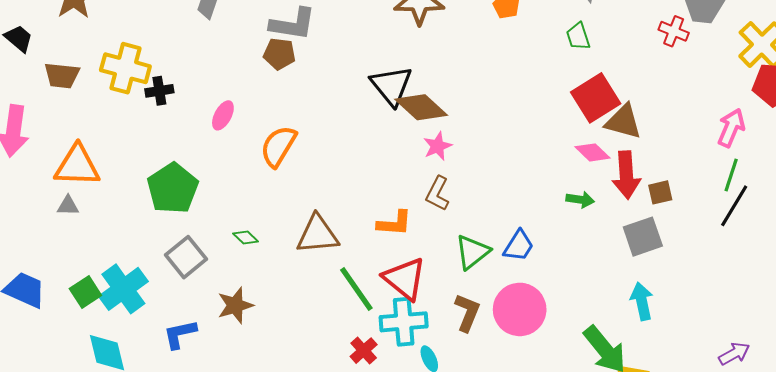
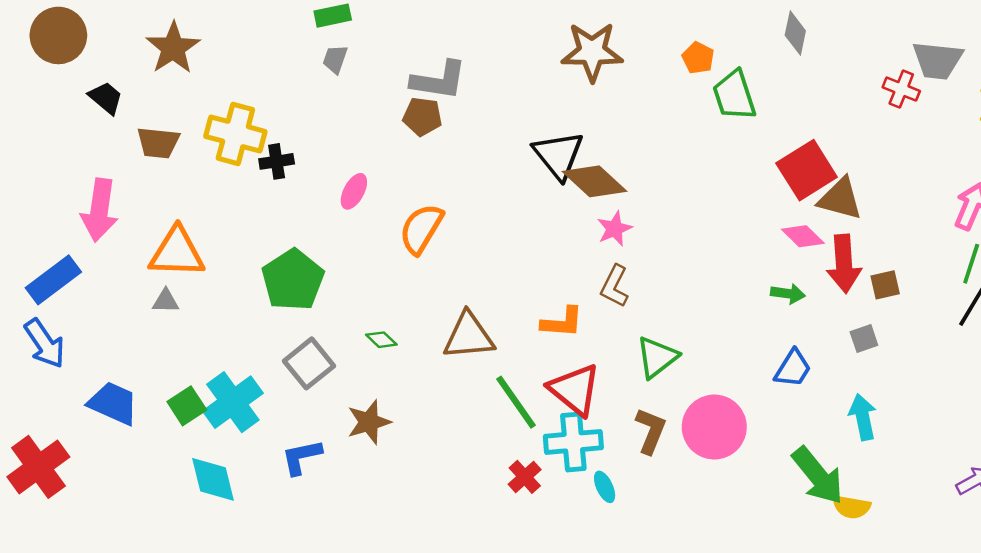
green trapezoid: (578, 36) -> (734, 95), moved, size x1.5
gray square: (643, 237) -> (864, 338), size x0.6
blue trapezoid: (519, 246) -> (793, 368), moved

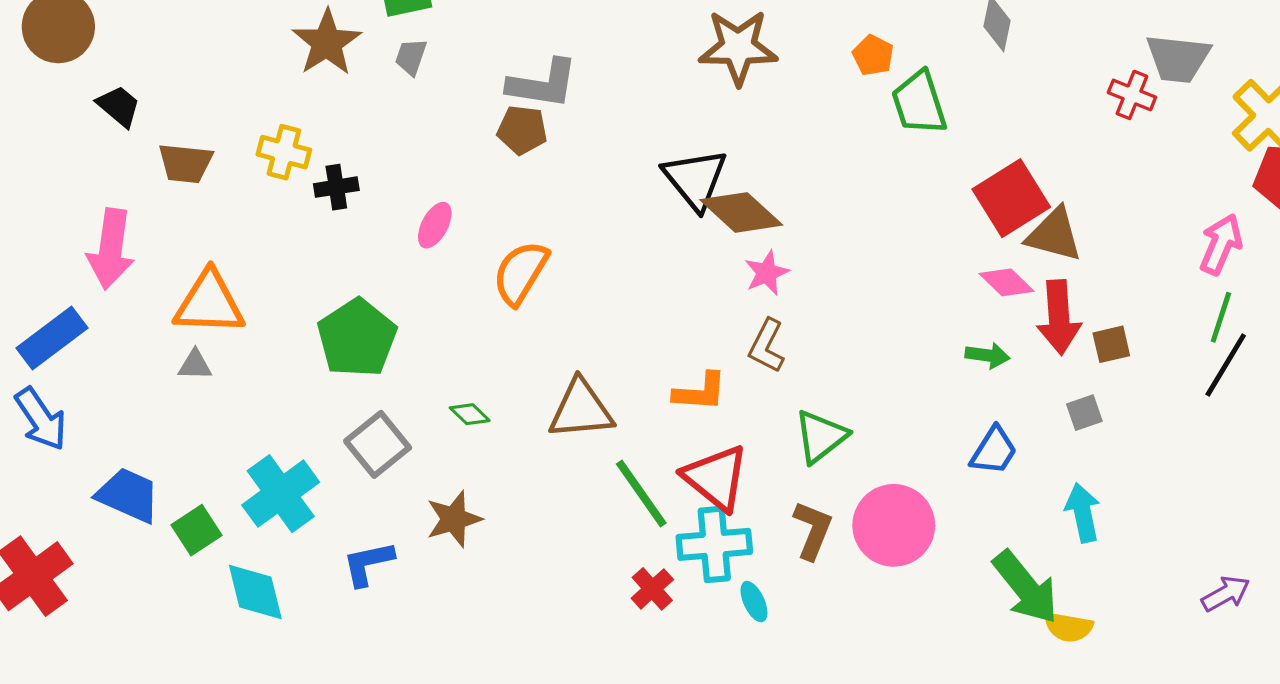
brown star: (173, 48) -> (327, 43), moved
yellow cross: (235, 134) -> (284, 152), size x0.7
green square: (187, 406) -> (197, 530), moved

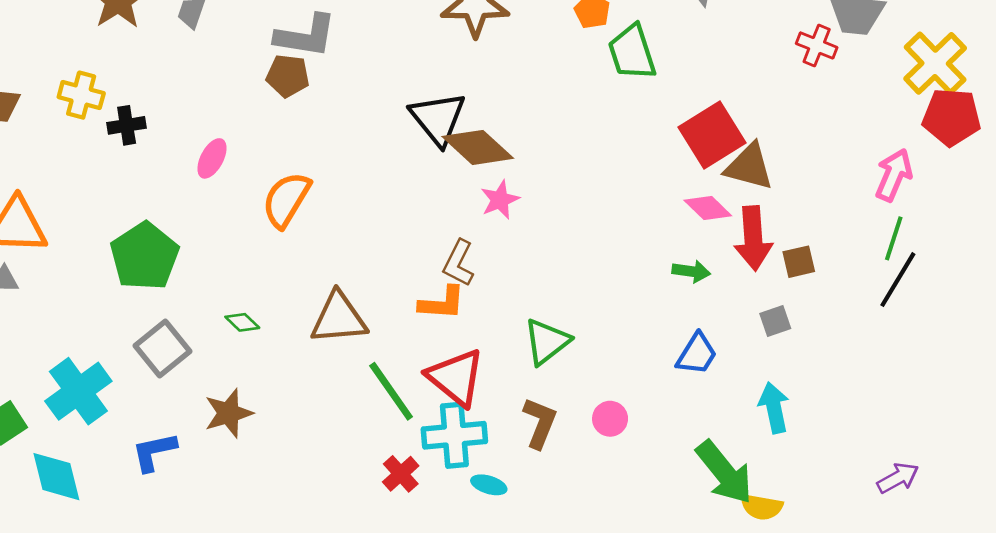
brown L-shape: (767, 346) -> (459, 263), moved
pink circle: (894, 525) -> (610, 419), size x0.5
cyan ellipse: (754, 602) -> (489, 485), turned -48

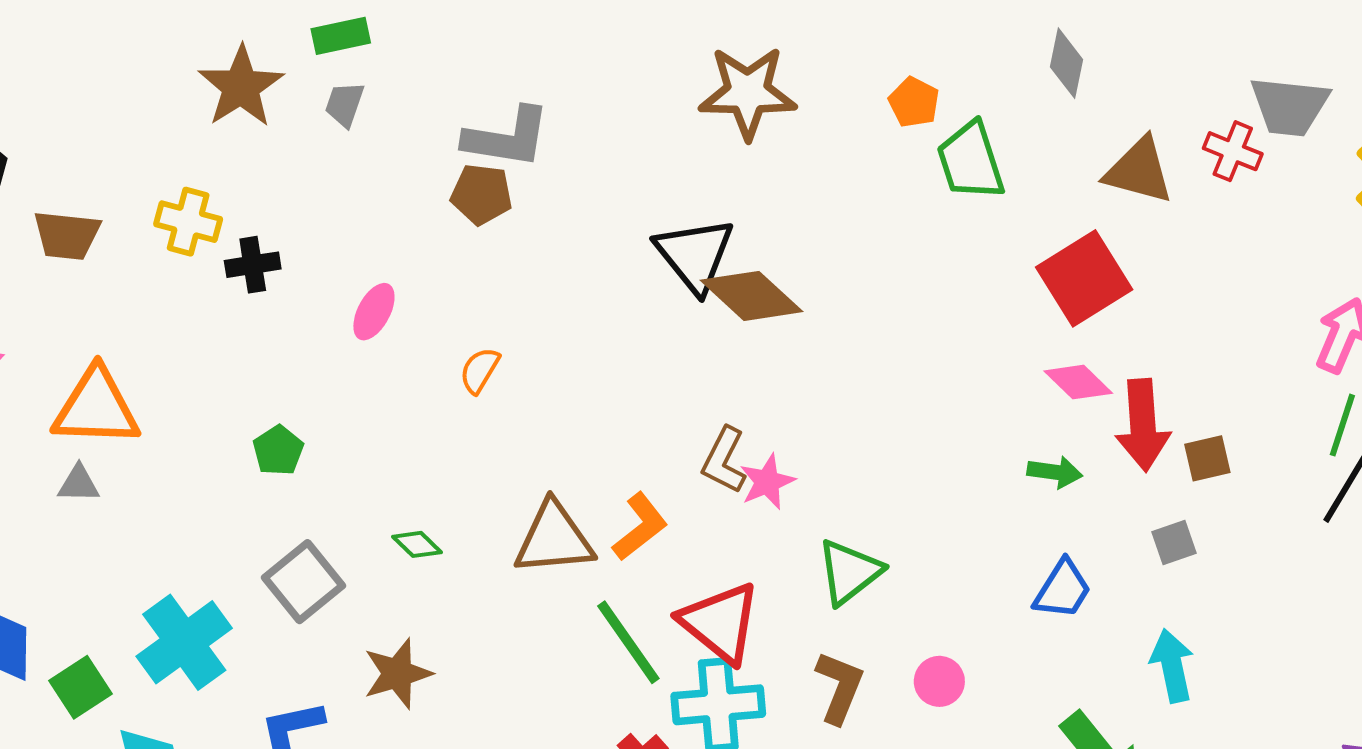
brown triangle: (749, 167) -> (1139, 171), moved
orange semicircle: (286, 200) -> (480, 370), size x0.6
pink star: (500, 200) -> (767, 482), moved
green pentagon: (145, 256) -> (278, 451), size x0.5
orange L-shape: (442, 303) -> (640, 527), moved, turned -42

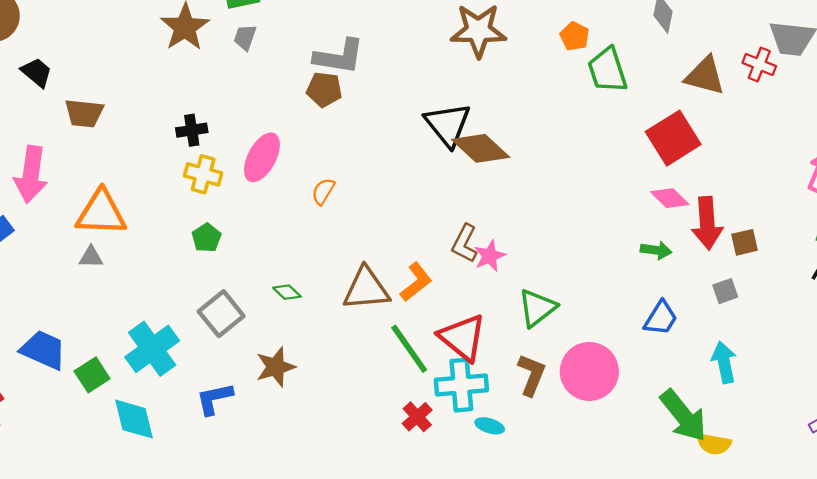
yellow cross: (188, 222) -> (203, 174), moved
pink ellipse: (374, 312) -> (262, 157), size x1.5
pink circle: (939, 681) -> (589, 371), size x2.0

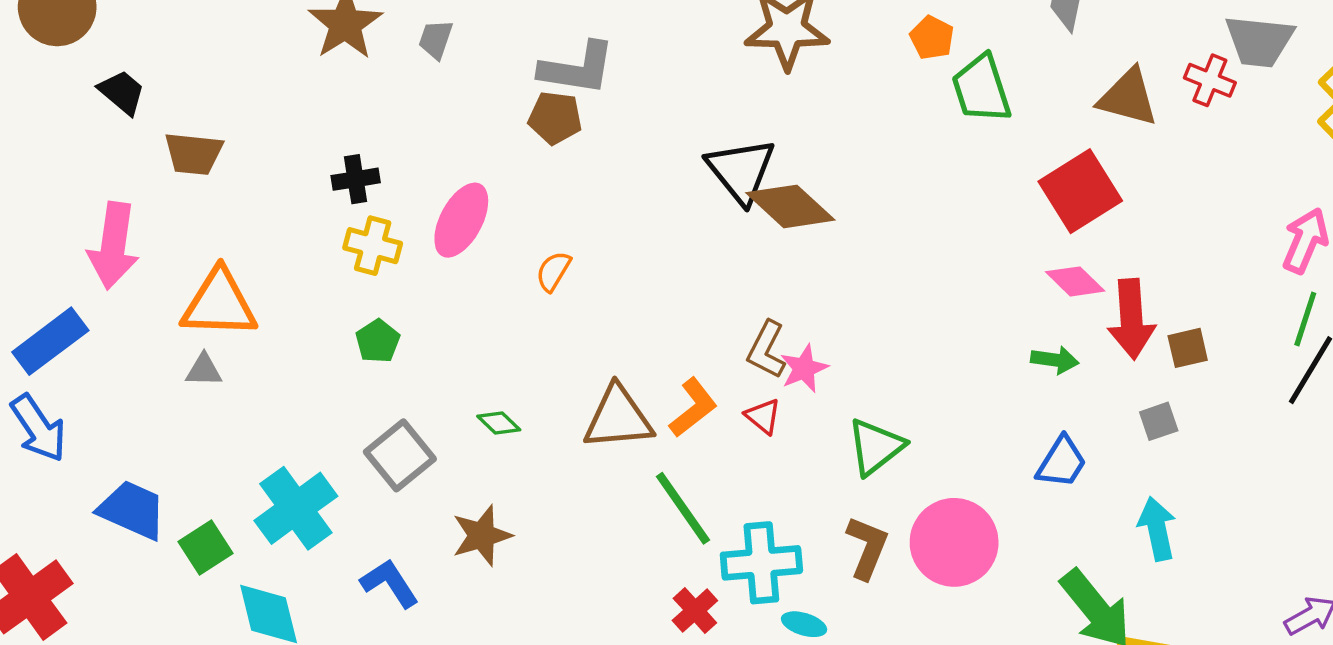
red triangle: (462, 337) -> (763, 416), moved, size x0.5
blue L-shape: (214, 399) -> (390, 583), turned 69

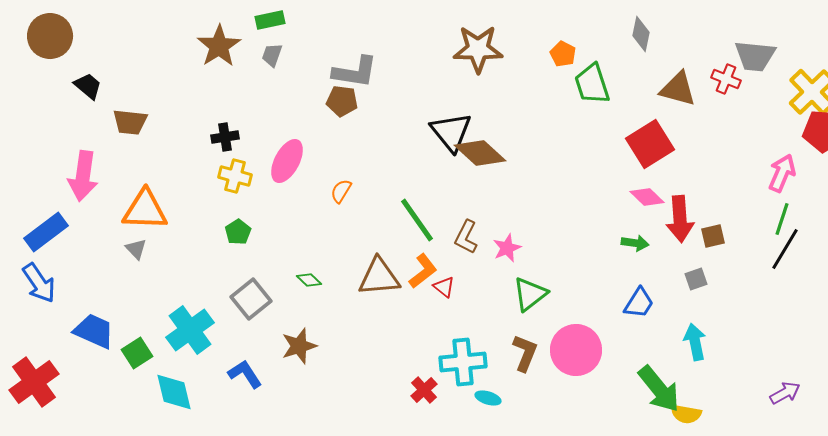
pink star: (804, 368) -> (507, 248), moved
gray triangle: (204, 370) -> (136, 249), turned 45
red triangle: (763, 416) -> (444, 287), moved
green line: (683, 508) -> (417, 220), moved

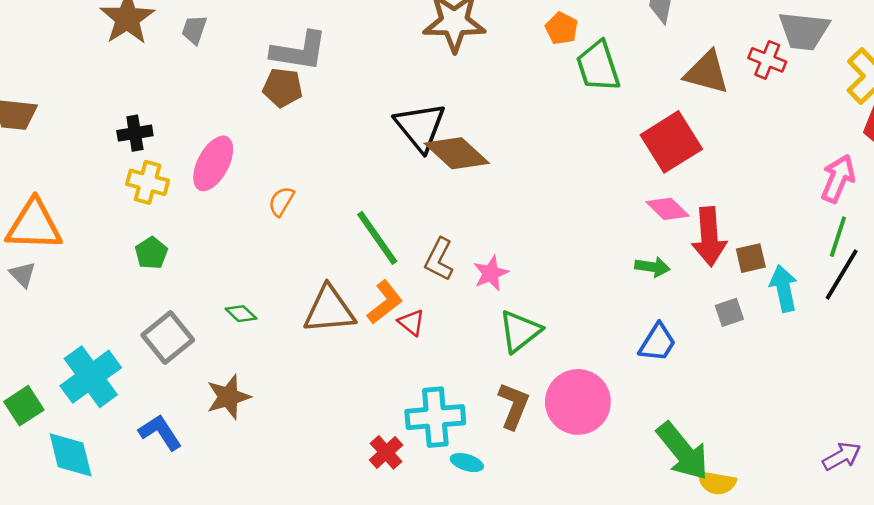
cyan arrow: (695, 342) -> (784, 288), moved

